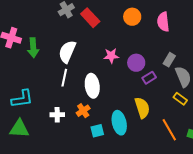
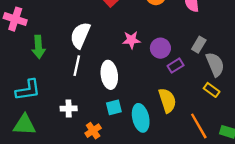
green arrow: (33, 48) -> (38, 47), moved
orange cross: (83, 111) -> (93, 131), moved
cyan square: (97, 131) -> (114, 107), moved

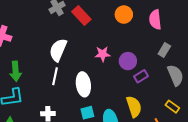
gray rectangle: (199, 45) -> (164, 50), moved
green arrow: (38, 47) -> (16, 71), moved
yellow rectangle: (212, 90) -> (172, 107), moved

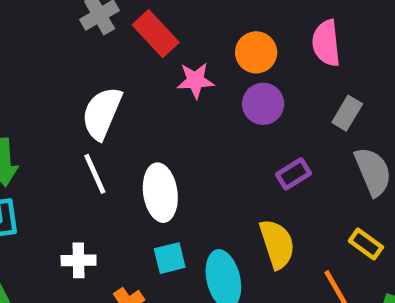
orange circle: (124, 15) -> (256, 52), moved
pink star: (103, 54) -> (195, 80), moved
purple circle: (128, 61) -> (263, 104), moved
white line: (55, 76) -> (95, 174), turned -36

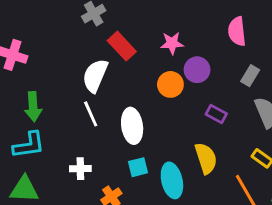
red rectangle: (156, 34) -> (122, 46), moved
orange circle: (256, 52) -> (170, 84), moved
pink star: (195, 80) -> (172, 43), moved
purple rectangle: (293, 174) -> (216, 114), turned 60

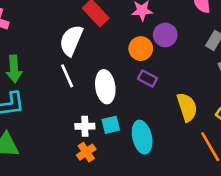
purple rectangle: (216, 114) -> (148, 79), moved
yellow semicircle: (206, 158) -> (187, 107), moved
white cross: (80, 169) -> (85, 126), moved

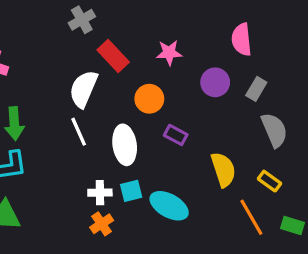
purple circle: (165, 35) -> (215, 82), moved
orange circle: (141, 49) -> (149, 99), moved
cyan ellipse: (142, 137) -> (169, 206), turned -48

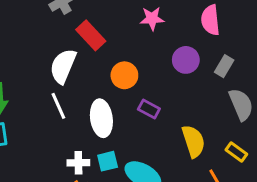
pink star: (169, 53) -> (152, 18), moved

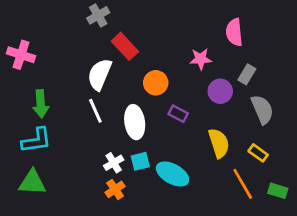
pink star: (152, 18) -> (201, 59), moved
purple circle: (186, 60) -> (220, 91), moved
white cross: (78, 163) -> (114, 163), turned -30

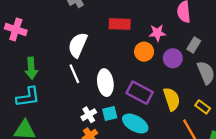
red rectangle: (125, 46) -> (120, 24), moved, turned -45
orange circle: (156, 83) -> (144, 52), moved
purple rectangle: (178, 114) -> (140, 93), moved, size x1.6

